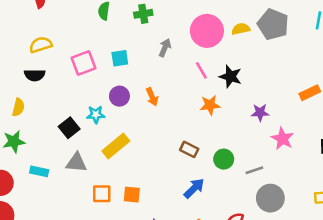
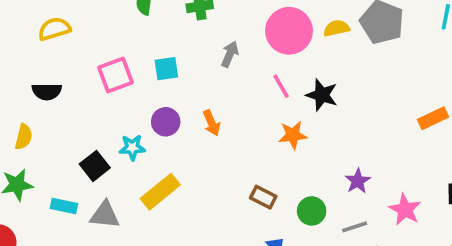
yellow semicircle: (41, 45) -> (54, 29), moved
purple star: (260, 113) -> (358, 181), moved, turned -30
pink star: (282, 139) -> (405, 210), moved
cyan rectangle: (39, 171) -> (64, 206), moved

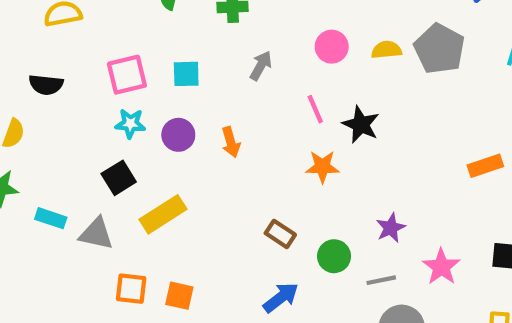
pink circle: (289, 31) -> (332, 47), size x0.6
cyan star: (132, 147) -> (130, 124), moved
black square: (95, 166) -> (119, 178), moved

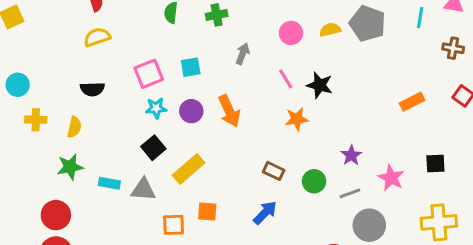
orange arrow: (231, 142) -> (229, 111), size x1.5
orange square: (179, 296) -> (207, 211), moved
blue arrow: (281, 297) -> (265, 213), moved

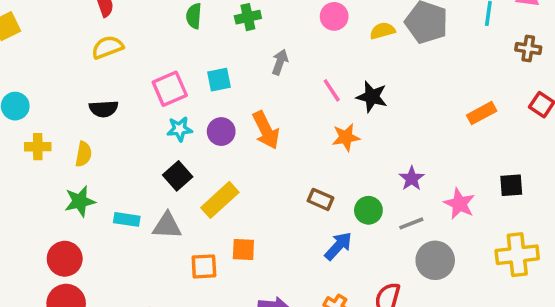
pink circle: (291, 33) -> (334, 16), moved
blue arrow: (265, 213) -> (338, 246), moved

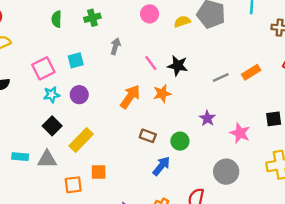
orange arrow: (266, 130) -> (130, 97), moved, turned -115
gray line: (411, 223) -> (221, 77), moved

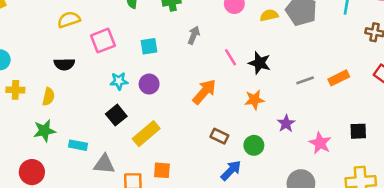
pink square: (43, 68) -> (103, 41), moved
orange star: (162, 94) -> (254, 100), moved
gray triangle: (47, 159) -> (104, 164), moved

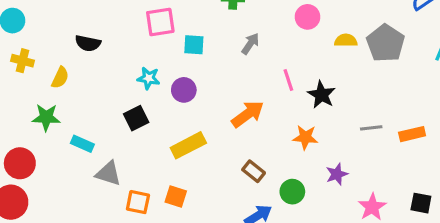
pink square: (103, 41) -> (160, 22), moved
yellow rectangle: (146, 134) -> (188, 145), moved

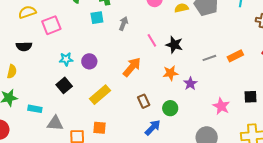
pink square: (160, 22) -> (51, 25), moved
cyan square: (194, 45) -> (97, 18), moved
brown rectangle: (254, 171) -> (144, 101), turned 40
purple star: (337, 174) -> (190, 84), moved

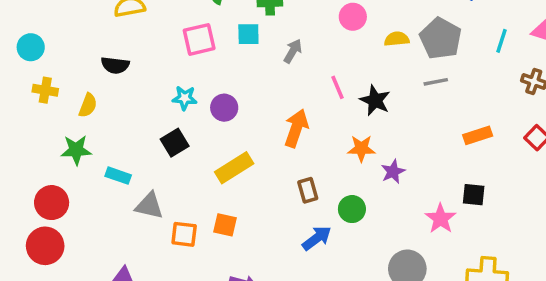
pink square: (51, 25) -> (199, 39), moved
gray line: (209, 58) -> (436, 82), moved
orange arrow: (132, 67) -> (296, 128), turned -30
black square: (251, 97) -> (474, 195), moved

